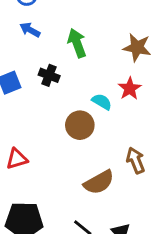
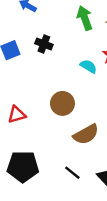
green arrow: (77, 43) -> (85, 18), moved
brown circle: (80, 125) -> (62, 103), moved

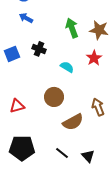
cyan semicircle: (88, 66) -> (67, 67), moved

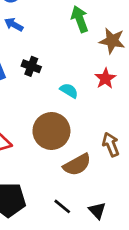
green arrow: (72, 28) -> (80, 19), moved
brown circle: (54, 97) -> (51, 131), size x1.4

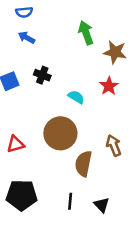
brown semicircle: (77, 165) -> (83, 164), turned 130
black line: (62, 206) -> (70, 201), turned 56

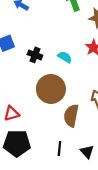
black cross: (42, 75) -> (35, 55), moved
red triangle: (16, 144) -> (12, 113), moved

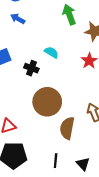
cyan semicircle: (65, 57) -> (51, 52), moved

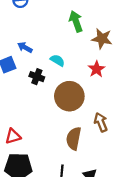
blue arrow: (18, 19) -> (25, 47), moved
brown circle: (47, 102) -> (69, 96), moved

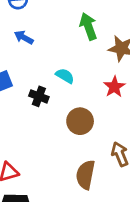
blue arrow: (25, 47) -> (24, 37), moved
brown circle: (69, 96) -> (80, 121), size x0.7

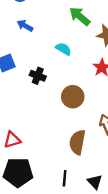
green arrow: (88, 26) -> (80, 16), turned -30
cyan semicircle: (65, 76) -> (63, 49), moved

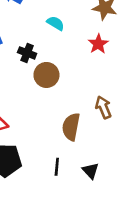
brown circle: (73, 97) -> (46, 75), moved

